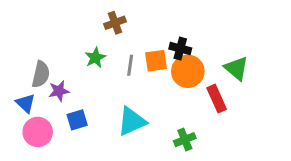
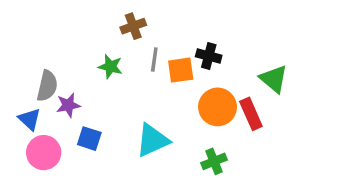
green star: (95, 58) -> (110, 67), turned -30
gray line: (130, 65) -> (154, 60), moved
orange circle: (188, 71) -> (218, 107), moved
blue square: (77, 120) -> (89, 139), turned 35

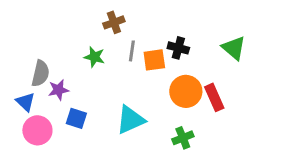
green triangle: (274, 79) -> (234, 48), moved

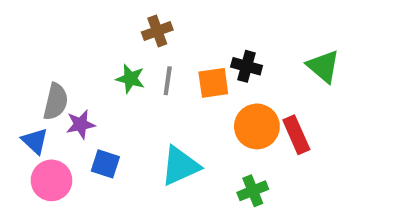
gray line: (132, 51) -> (168, 81), moved

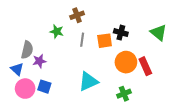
green star: (130, 79) -> (57, 32), moved
blue square: (105, 164) -> (44, 87), moved

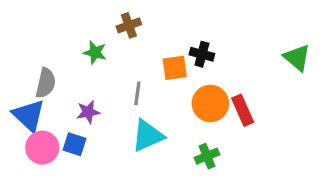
green triangle: (159, 33) -> (297, 58), moved
gray line: (82, 40) -> (137, 93), moved
purple star: (39, 61) -> (88, 112), moved
blue triangle: (17, 69) -> (29, 115), size x1.5

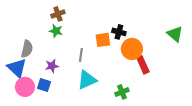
brown cross: (129, 25) -> (58, 14), moved
orange circle: (210, 103) -> (132, 49), moved

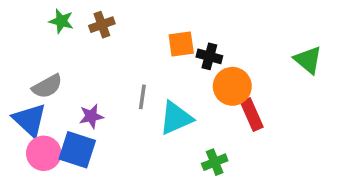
green star: (56, 31) -> (61, 21), moved
orange square: (103, 40) -> (181, 44), moved
gray semicircle: (27, 49) -> (47, 86), turned 48
cyan triangle: (87, 80) -> (176, 118), moved
blue square: (44, 85) -> (77, 150), size x1.5

